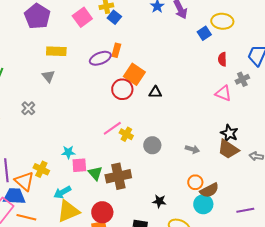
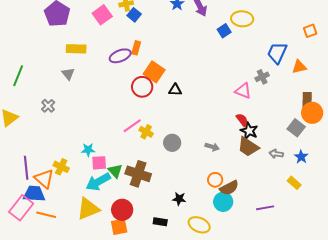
red semicircle: (222, 59) -> (242, 120), moved, turned 144
brown cross: (118, 176) -> (138, 174), turned 30
cyan arrow: (62, 192) -> (98, 182), moved, size x1.4

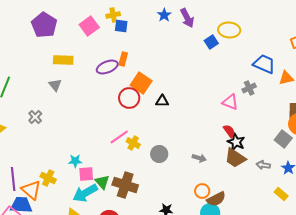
blue square: (134, 15) -> (121, 26), turned -32
blue trapezoid: (277, 53) -> (264, 64), turned 90

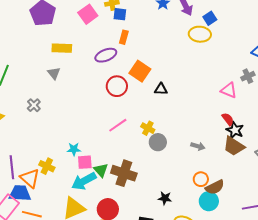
yellow ellipse: (229, 30) -> (200, 34), moved
blue square: (211, 42) -> (210, 18), moved
orange rectangle: (123, 59) -> (124, 37), moved
red circle: (129, 98) -> (117, 86), moved
yellow cross: (133, 143) -> (148, 128), moved

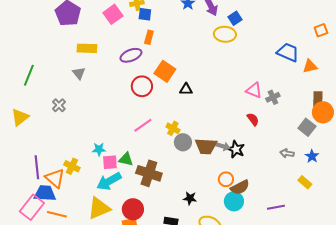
gray cross: (248, 76) -> (273, 97), moved
black star: (235, 130) -> (236, 149), moved
brown trapezoid: (234, 146) -> (206, 146), moved, turned -30
green triangle: (101, 170) -> (126, 159), moved, turned -35

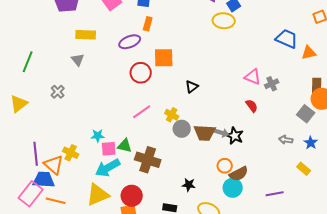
orange square: (165, 71) -> (164, 58), turned -35
black triangle: (186, 89) -> (192, 87), moved, turned -40

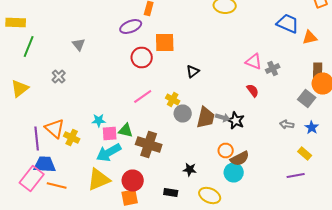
yellow rectangle: (86, 35) -> (16, 22), moved
brown trapezoid: (205, 133) -> (206, 118), turned -80
orange triangle: (54, 165) -> (55, 128), moved
purple line: (275, 194) -> (296, 176), moved

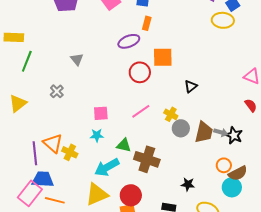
pink square: (110, 134) -> (101, 113), moved

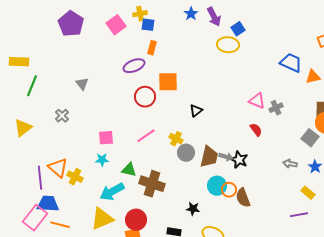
brown semicircle: (238, 173) -> (243, 198), turned 96
cyan circle: (232, 187) -> (217, 186), moved

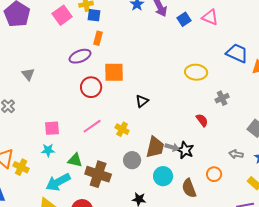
yellow ellipse: (228, 45) -> (196, 72), moved
pink triangle: (257, 101) -> (210, 17), moved
gray circle: (186, 153) -> (132, 160), moved
orange circle: (229, 190) -> (214, 174), moved

